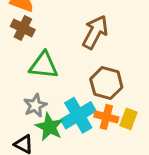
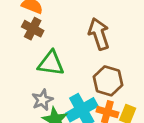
brown arrow: (95, 32) -> (99, 34), turned -48

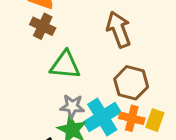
gray star: (42, 100) -> (72, 106), moved, turned 30

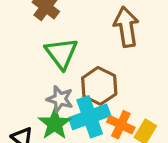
green triangle: (65, 65) -> (61, 53), turned 36
brown hexagon: (131, 83) -> (99, 86), moved

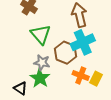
cyan cross: (90, 117) -> (83, 42), moved

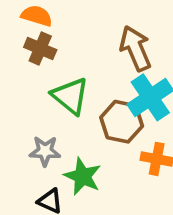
gray star: (42, 63) -> (45, 151), moved

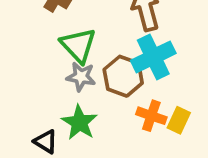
gray star: (45, 151) -> (81, 77), moved

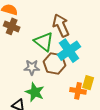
green triangle: (78, 45) -> (44, 42), moved
orange cross: (151, 116) -> (78, 91), moved

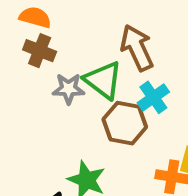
cyan cross: (69, 51) -> (153, 97), size x0.7
gray star: (32, 67) -> (68, 89), moved

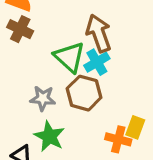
gray star: (68, 89) -> (43, 98), moved
cyan cross: (153, 97) -> (97, 62), moved

